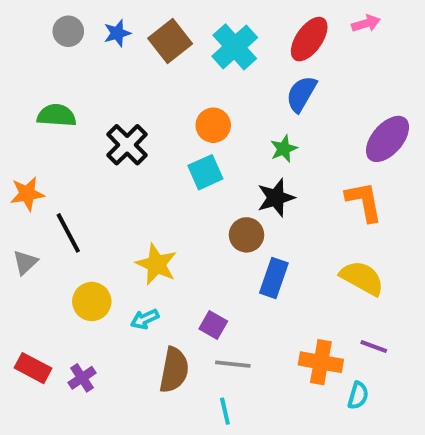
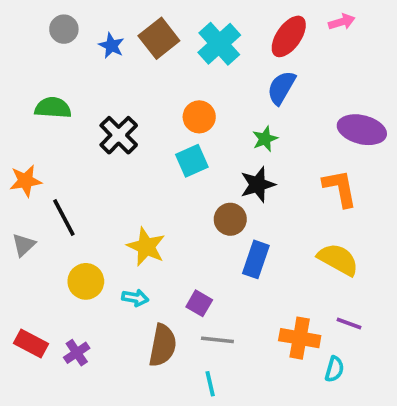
blue star: (117, 33) -> (111, 46), moved, turned -30
purple ellipse: (387, 139) -> (362, 130), turned 63
cyan arrow: (145, 319) -> (135, 298), turned -145

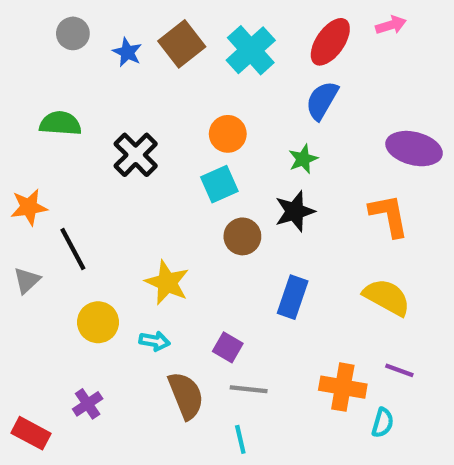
brown circle: (230, 219) -> (242, 236), moved
red rectangle: (31, 344) -> (31, 433), moved
brown semicircle: (163, 345) -> (186, 395), turned -33

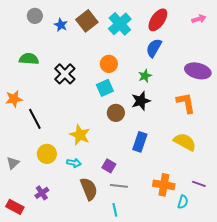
pink arrow: (391, 25) -> (199, 19), moved
gray triangle: (27, 280) -> (13, 163), moved
purple line: (399, 370) -> (199, 184), moved

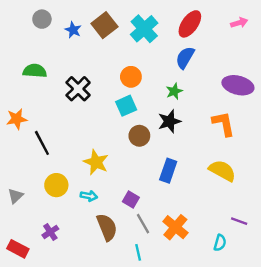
orange cross: (164, 185) -> (175, 227), moved, turned 30
gray line: (119, 186) -> (143, 224), turned 54

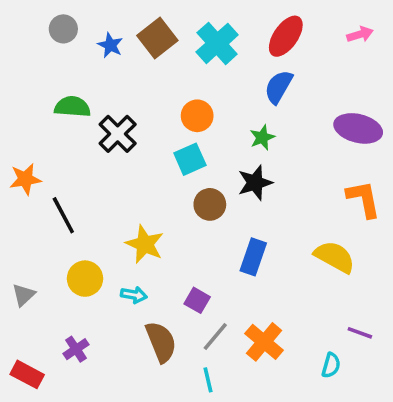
green semicircle: (35, 71) -> (72, 107), moved
orange L-shape: (224, 124) -> (364, 199), moved
gray line: (143, 224) -> (215, 336), turned 70

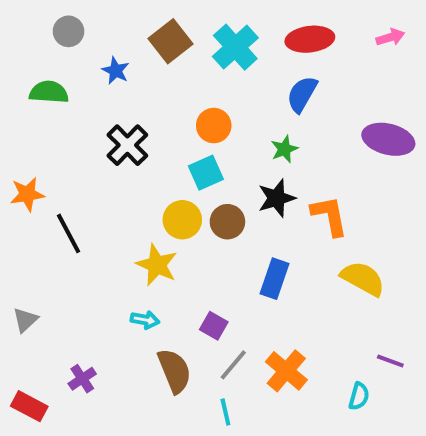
red ellipse: (286, 36) -> (310, 39), turned 48
blue star: (110, 45) -> (116, 71), moved
green semicircle: (72, 107) -> (49, 92), moved
orange L-shape: (364, 199) -> (329, 216), moved
yellow circle: (85, 279) -> (182, 220), moved

